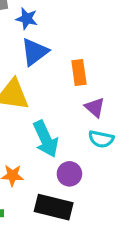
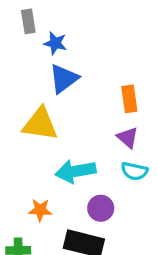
orange rectangle: (79, 73) -> (129, 99), moved
cyan arrow: (46, 139) -> (75, 171), turned 105

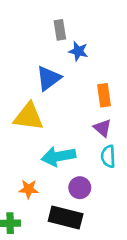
gray rectangle: (28, 21) -> (60, 30), moved
blue star: (55, 43) -> (78, 51), moved
cyan semicircle: (134, 171) -> (108, 156), turned 75

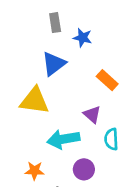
gray rectangle: (60, 30) -> (55, 23), moved
orange rectangle: (104, 95) -> (107, 80), turned -40
purple triangle: (103, 128) -> (92, 114), moved

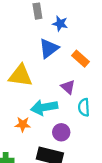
blue triangle: (54, 64) -> (49, 48), moved
orange star: (35, 171) -> (23, 124), moved

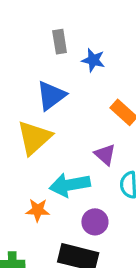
blue triangle: (49, 48) -> (51, 96), moved
yellow triangle: (20, 76) -> (34, 138), turned -50

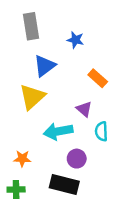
gray rectangle: (60, 42) -> (31, 26), moved, size x1.5
orange star: (38, 210) -> (22, 159), moved

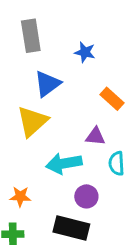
purple triangle: (84, 109) -> (95, 136), turned -35

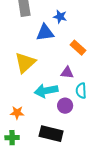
blue triangle: (47, 84) -> (45, 33), moved, turned 30
purple circle: (86, 196) -> (65, 106), moved

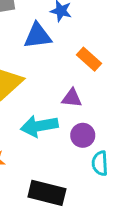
cyan semicircle: (81, 91) -> (100, 163), moved
purple circle: (65, 106) -> (83, 135), moved

